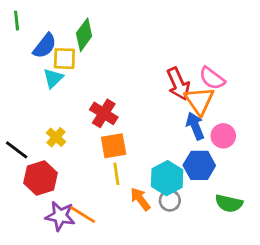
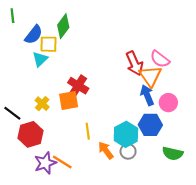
orange square: (114, 146) -> (69, 100), moved
purple star: (60, 216) -> (45, 163), turned -30

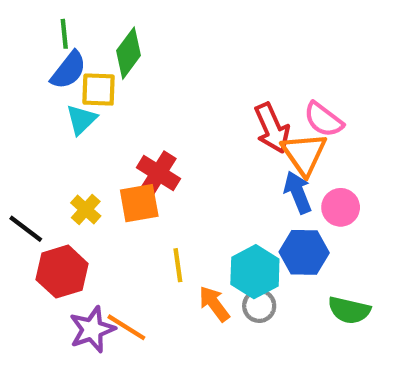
green line: (12, 16) -> (64, 34), moved

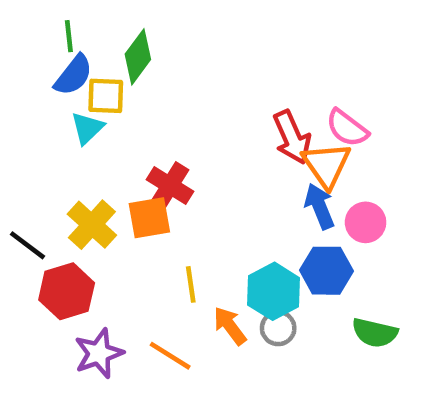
yellow cross: (86, 209) -> (92, 225), size x1.5
orange line: (126, 327) -> (170, 356), moved

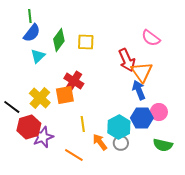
green diamond: (138, 57) -> (59, 40), moved
yellow square: (106, 96) -> (86, 42), moved
pink semicircle: (347, 128) -> (151, 38), moved
pink circle: (366, 222) -> (159, 112), moved
purple star: (99, 353) -> (43, 137), moved

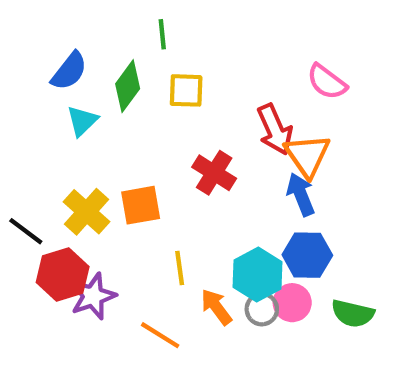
green line: (30, 16) -> (162, 34), moved
red cross: (74, 81) -> (214, 173), moved
pink circle: (159, 112) -> (292, 303), moved

